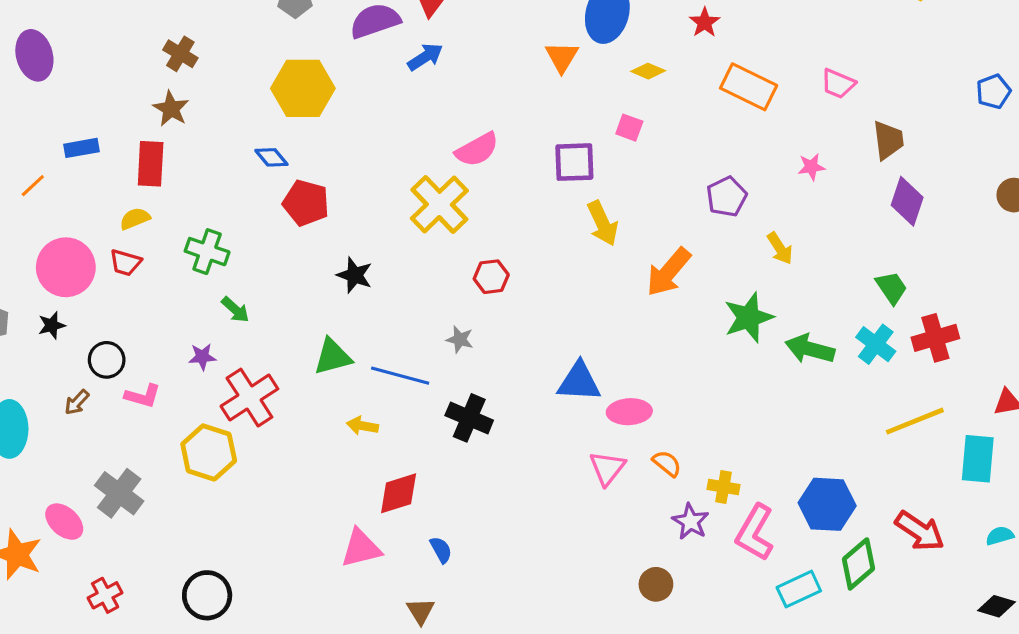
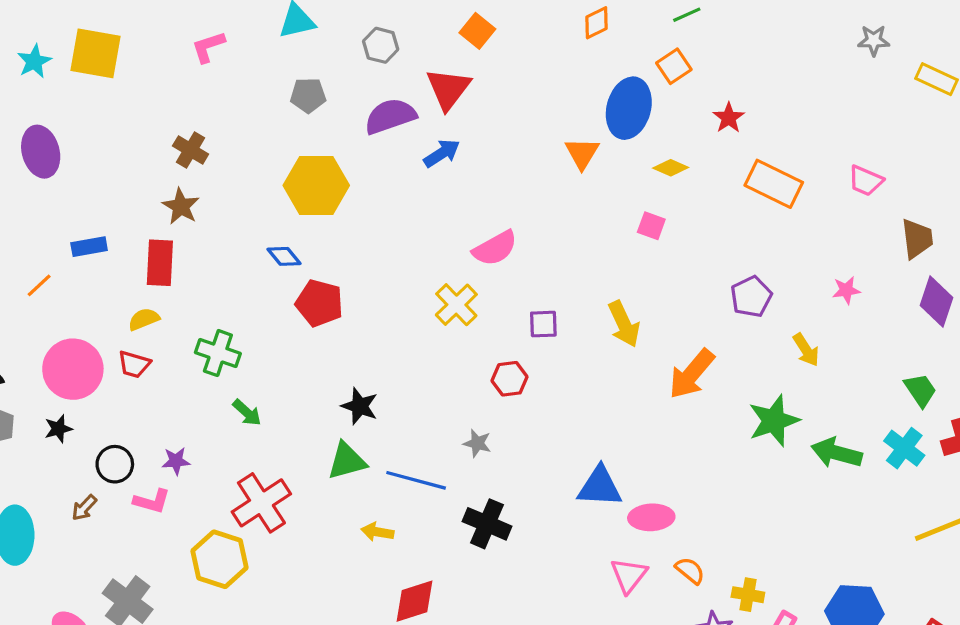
purple square: (574, 162) -> (543, 324), moved, size x0.7
pink star: (811, 167) -> (846, 290), moved
yellow cross: (439, 204) -> (456, 305), size x0.7
black star: (355, 275) -> (360, 406), moved
purple star: (202, 357) -> (176, 461), moved

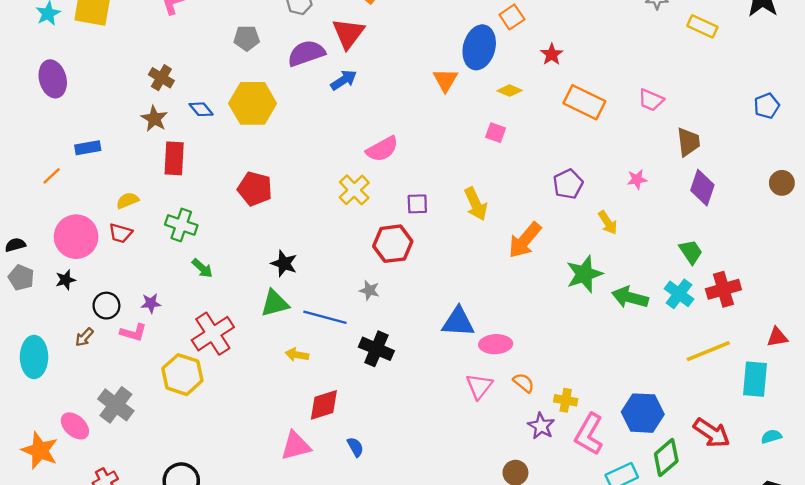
blue diamond: (284, 256) -> (201, 109), moved
red rectangle: (160, 263) -> (174, 158), moved
red hexagon: (510, 379) -> (393, 244), size x1.5

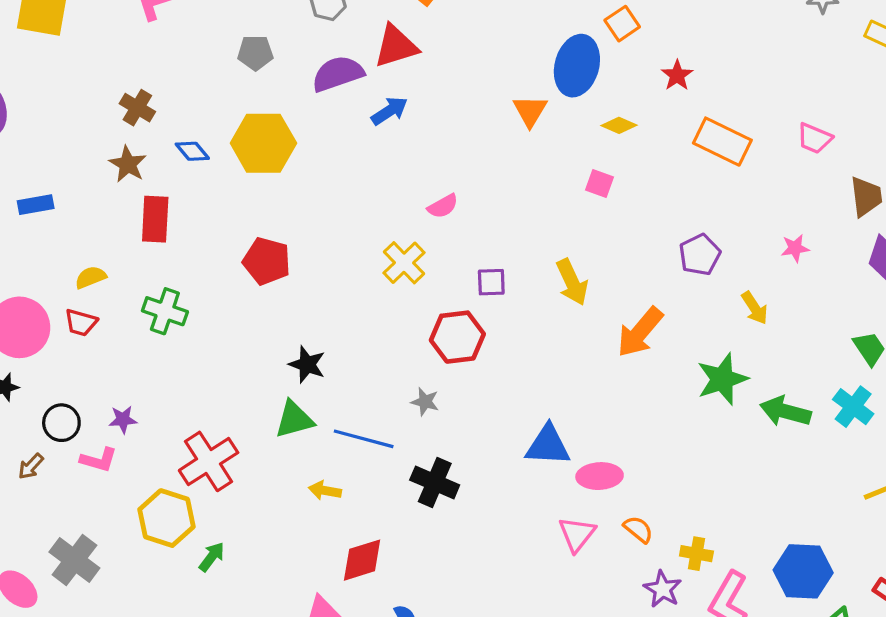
red triangle: (348, 33) -> (396, 46), turned 36
pink semicircle: (382, 149) -> (443, 206), size x0.7
green arrow: (202, 268) -> (212, 557), moved, turned -95

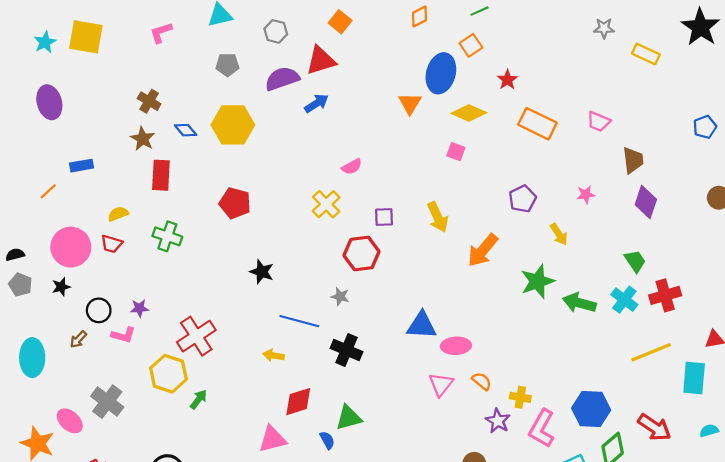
yellow diamond: (619, 125) -> (469, 113), size x1.5
green triangle: (294, 419) -> (349, 418), moved

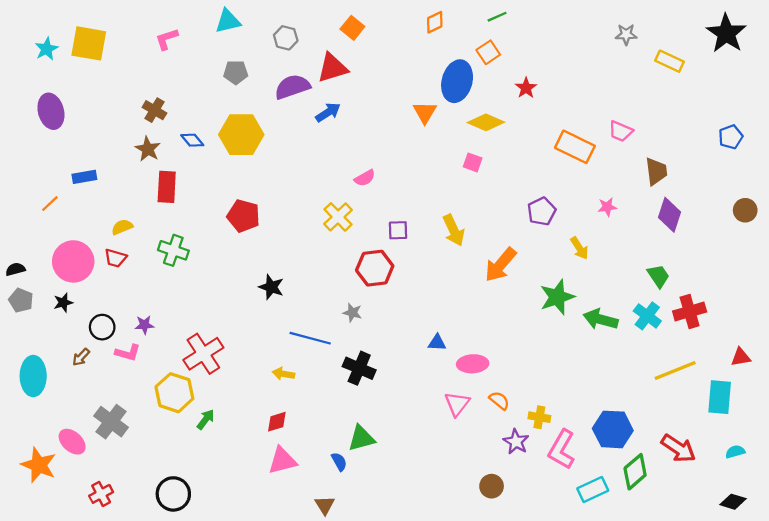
orange rectangle: (537, 124) -> (575, 147), moved
blue triangle: (422, 325) -> (437, 343), size x0.6
red diamond: (298, 402) -> (277, 422), moved, size x0.7

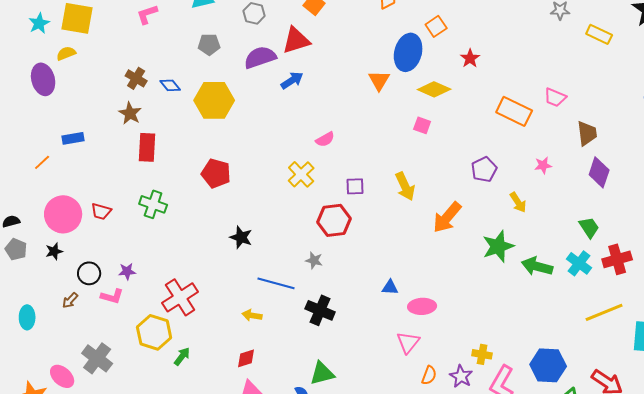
blue diamond: (192, 140) -> (170, 85), moved
yellow semicircle: (122, 227) -> (66, 53), moved
cyan ellipse: (33, 376) -> (27, 317), size x0.7
orange semicircle: (499, 400) -> (429, 375), moved, turned 72

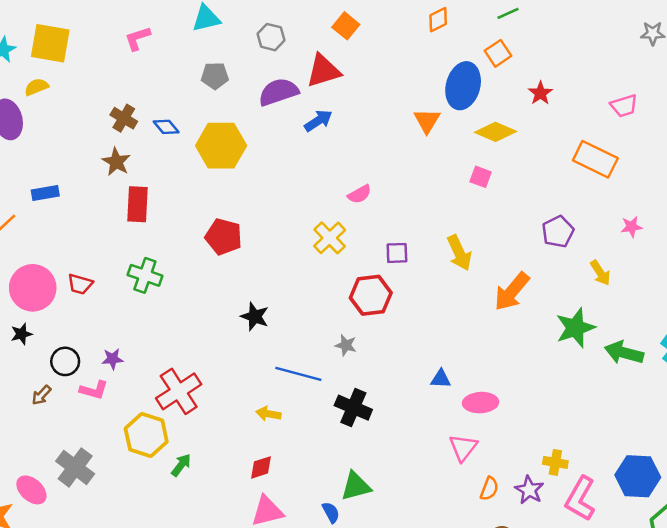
pink trapezoid: (555, 97) -> (624, 106), moved, turned -40

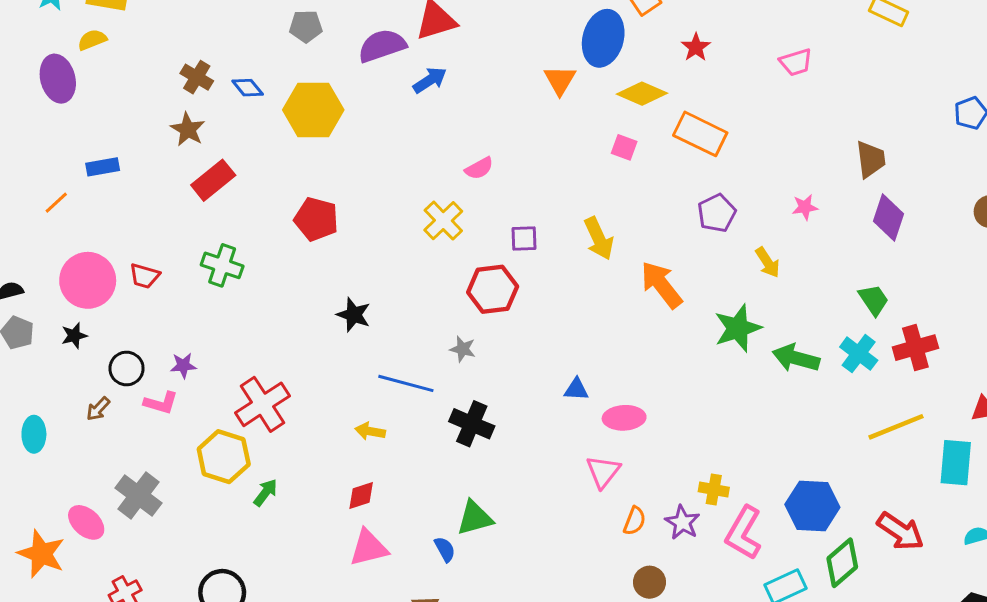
orange rectangle: (595, 159) -> (700, 134), moved
red rectangle: (137, 204) -> (213, 180), turned 48
orange arrow: (512, 292) -> (661, 285), turned 102

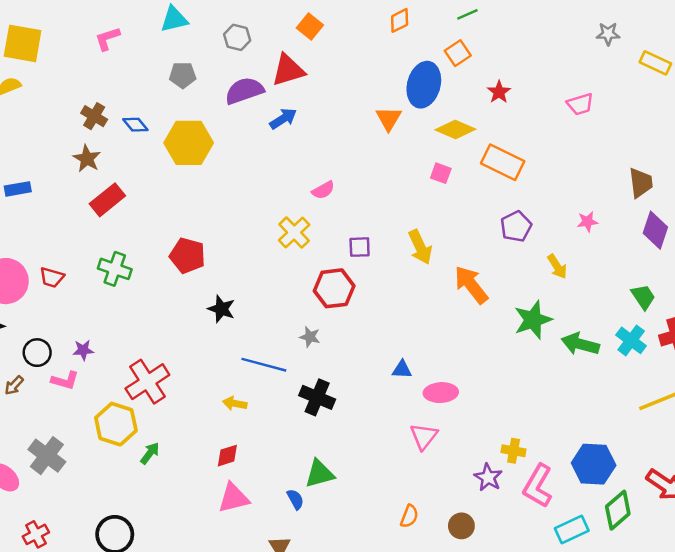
red pentagon: (316, 219) -> (187, 256), moved
orange semicircle: (635, 521) -> (409, 516), moved

